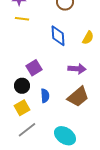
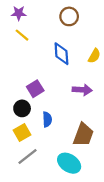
yellow line: (22, 19) -> (22, 35), turned 32
brown trapezoid: (78, 97) -> (83, 135), moved, turned -30

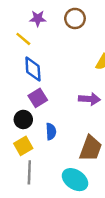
purple star: (19, 13) -> (38, 18), moved
blue diamond: (61, 54) -> (33, 69), moved
gray line: (27, 157) -> (29, 172), turned -50

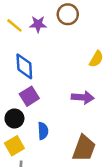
purple star: (38, 18) -> (38, 24), moved
yellow line: (23, 39) -> (14, 25), moved

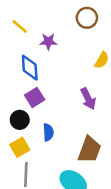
brown circle: (68, 14) -> (87, 18), moved
purple star: (38, 24) -> (48, 41), moved
purple arrow: (83, 97) -> (88, 99), turned 60

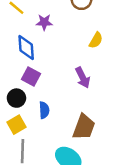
purple square: (35, 97) -> (31, 76), turned -30

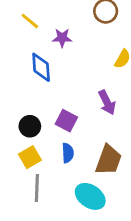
purple square: (31, 76) -> (66, 121), moved
blue semicircle: (44, 110) -> (68, 153), moved

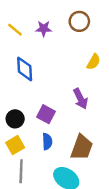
purple star: (62, 38) -> (44, 29), moved

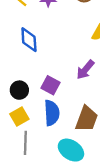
purple arrow: (80, 99) -> (85, 70), turned 66
blue semicircle: (47, 141) -> (52, 113), size x1.5

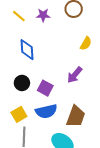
black circle: (19, 90) -> (22, 83), moved
blue semicircle: (52, 113) -> (46, 111), turned 80

